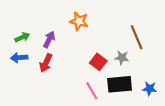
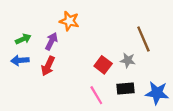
orange star: (79, 21) -> (69, 21), moved
black rectangle: (120, 84) -> (125, 88), size x0.7
blue star: (150, 89) -> (157, 93), size x1.5

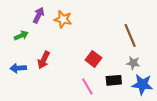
purple arrow: (51, 41) -> (39, 15), moved
blue arrow: (20, 60) -> (18, 68), moved
gray star: (128, 60) -> (133, 63), moved

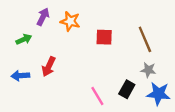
red square: (93, 59) -> (104, 37), moved, turned -35
black rectangle: (114, 80) -> (127, 89), turned -56

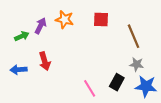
purple arrow: (43, 17) -> (41, 26), moved
red square: (104, 37) -> (101, 19), moved
red arrow: (49, 67) -> (45, 61), turned -42

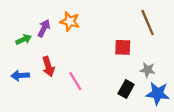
red square: (101, 19) -> (123, 47), moved
brown line: (133, 36) -> (148, 23), moved
pink line: (90, 88) -> (75, 81), moved

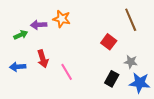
purple arrow: (44, 28) -> (39, 25), turned -119
red square: (123, 47) -> (109, 42), turned 35

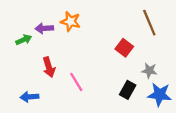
blue arrow: (18, 67) -> (29, 97), moved

